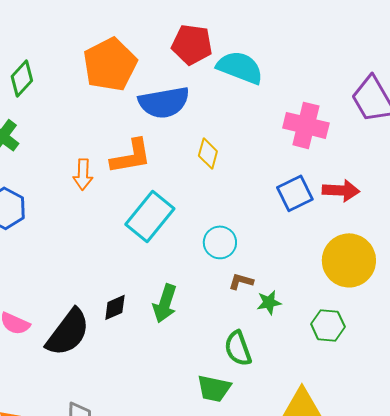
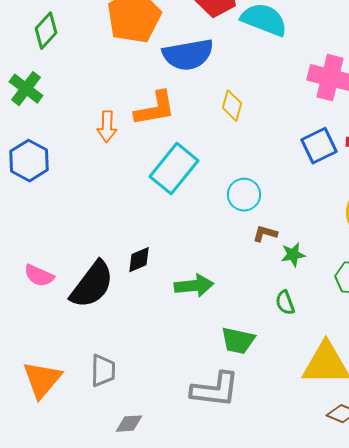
green arrow: (165, 303) -> (194, 286), moved, turned -114
green semicircle: (238, 348) -> (285, 303), moved, size x0.7

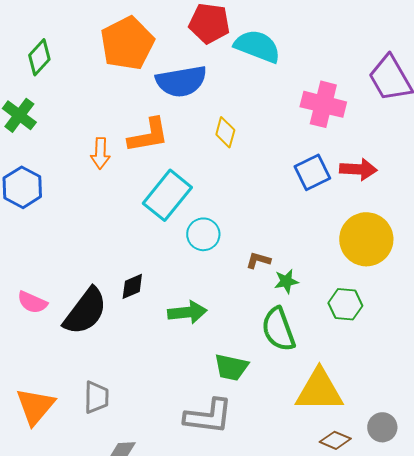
cyan circle: (244, 195) -> (203, 234), moved
green semicircle: (285, 303) -> (278, 329), size x1.8

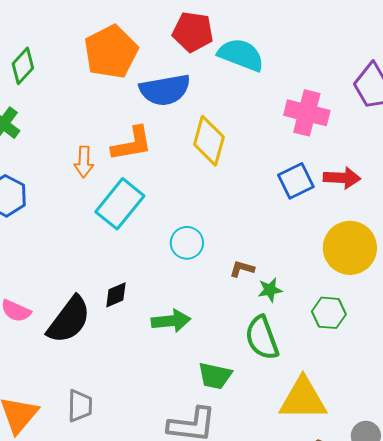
yellow diamond: (225, 132) -> (209, 141), size x1.6
cyan rectangle: (167, 195) -> (120, 204), moved

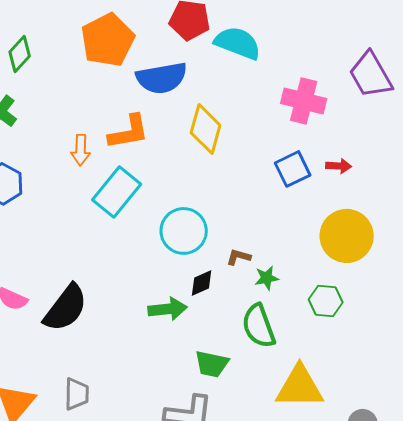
red arrow: (342, 178) -> (339, 166), size x0.7
cyan circle: (187, 243) -> (184, 231), size x1.4
black diamond: (116, 295) -> (202, 283), moved

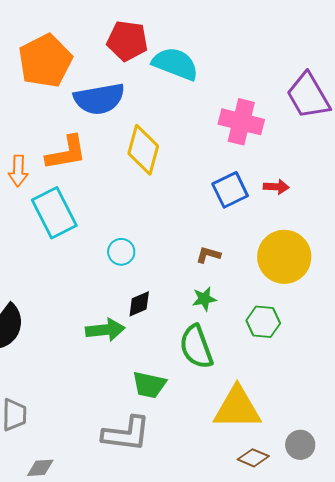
cyan rectangle: (117, 192) -> (54, 213), turned -66
cyan circle: (184, 231) -> (121, 252), size x0.6
brown L-shape: (239, 257) -> (208, 255), moved

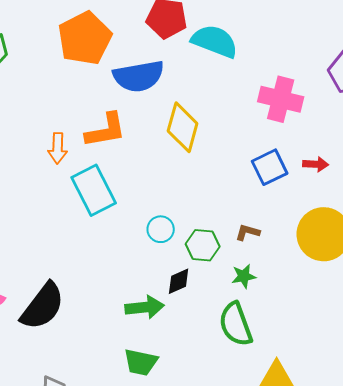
green hexagon: (263, 322) -> (203, 245), moved
green trapezoid: (149, 385) -> (141, 362), moved

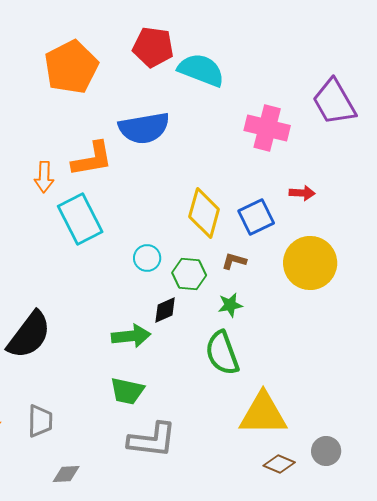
blue semicircle: (139, 76) -> (144, 128), moved
yellow diamond: (183, 127) -> (204, 213), moved
blue square: (270, 167) -> (256, 217), moved

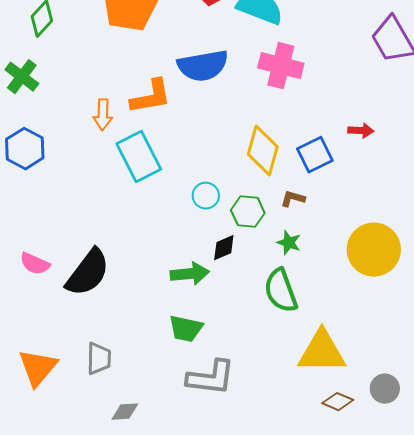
pink cross: (267, 128) -> (281, 66), moved
yellow circle: (310, 263) -> (374, 250), moved
green star: (230, 305) -> (289, 243), turned 30

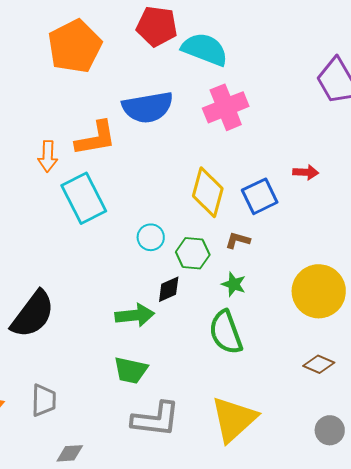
pink cross: (281, 66) -> (226, 107), turned -36
yellow triangle: (322, 352) -> (234, 419), moved, turned -42
brown diamond: (338, 402) -> (319, 364), moved

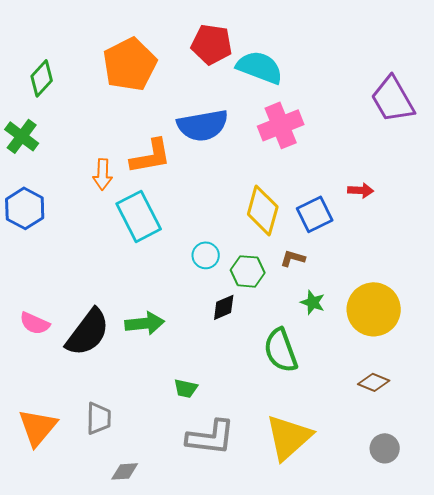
green star: (234, 284) -> (313, 302), moved
green arrow: (135, 315) -> (145, 323), moved
green trapezoid: (131, 370) -> (186, 388), size x0.7

